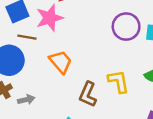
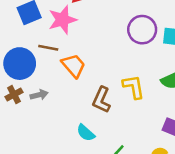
brown line: (27, 37) -> (48, 48), moved
gray arrow: (26, 100) -> (39, 95), moved

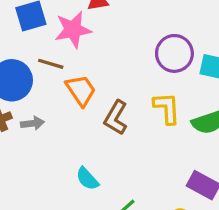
yellow L-shape: (134, 87) -> (167, 108), moved
brown L-shape: (101, 100) -> (116, 118), moved

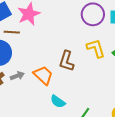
brown line: (51, 64) -> (12, 32), moved
orange trapezoid: (81, 90) -> (43, 75), moved

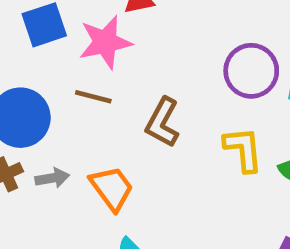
brown line: (12, 32) -> (93, 97), moved
brown L-shape: (66, 61) -> (163, 122), moved

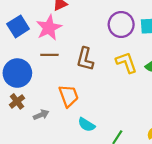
gray arrow: (52, 178) -> (41, 115), moved
orange trapezoid: (112, 188) -> (69, 96), turned 30

